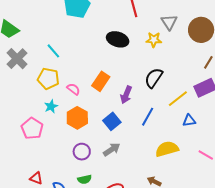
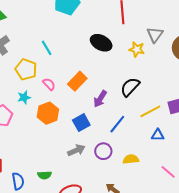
cyan line: (53, 51) -> (47, 48), moved
yellow semicircle: (167, 149) -> (131, 159), size x0.7
purple circle: (82, 152) -> (103, 151), moved

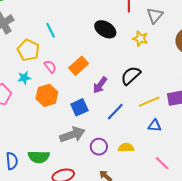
gray triangle: (155, 35) -> (155, 15), moved
gray arrow: (76, 150) -> (72, 135), size x1.4
purple circle: (103, 151) -> (99, 147), moved
green semicircle: (44, 175) -> (39, 157), size x1.5

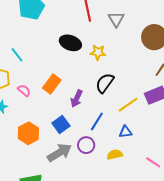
yellow star: (140, 39) -> (98, 52), moved
orange hexagon: (47, 95) -> (28, 133), moved
blue triangle: (155, 126) -> (125, 132), moved
purple circle: (99, 147) -> (86, 145), moved

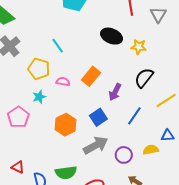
pink semicircle: (24, 90) -> (63, 82), turned -32
blue triangle: (125, 132) -> (168, 136), moved
purple circle: (86, 145) -> (124, 155), moved

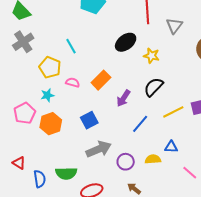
black ellipse: (112, 36) -> (126, 42), turned -65
blue square: (98, 117) -> (89, 120), moved
orange hexagon: (65, 125) -> (51, 124), moved

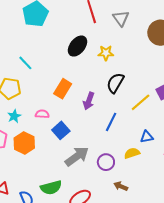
pink semicircle: (73, 82) -> (42, 114), moved

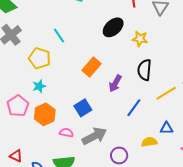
black semicircle: (115, 83) -> (144, 70), turned -35
pink semicircle: (42, 114) -> (66, 133), moved
purple circle: (106, 162) -> (119, 155), moved

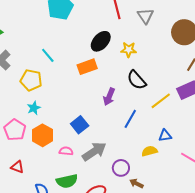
orange rectangle: (91, 67) -> (87, 67), moved, turned 36
black semicircle: (144, 70) -> (137, 80), turned -40
red triangle: (16, 156) -> (17, 167), moved

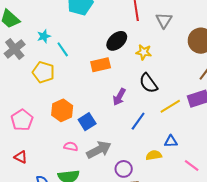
cyan star: (34, 108) -> (44, 36), moved
orange hexagon: (42, 135) -> (62, 110), moved

